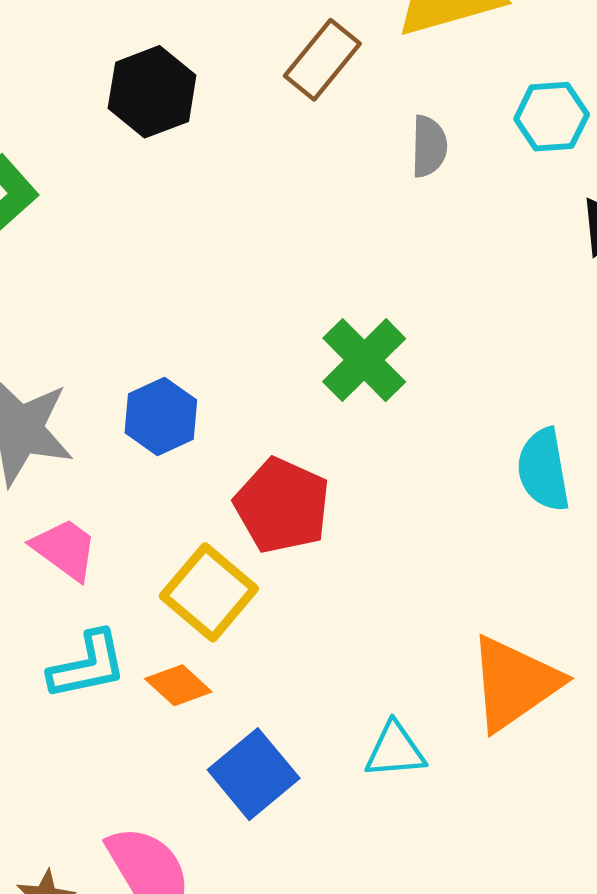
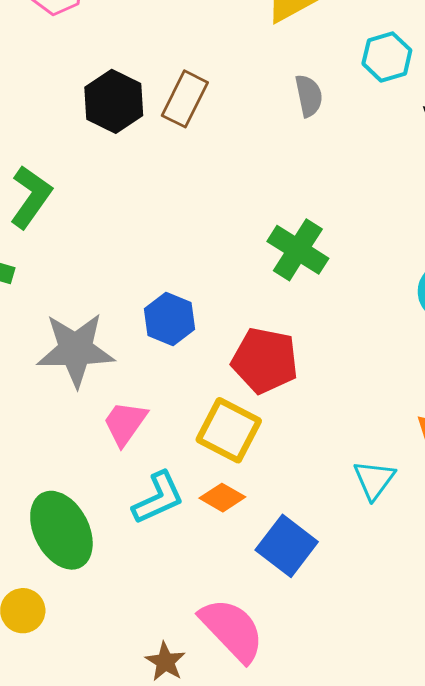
brown rectangle: (322, 60) -> (185, 99), moved
pink trapezoid: (65, 549) -> (125, 423), turned -78
cyan triangle: (395, 750) -> (374, 480), moved, turned -36

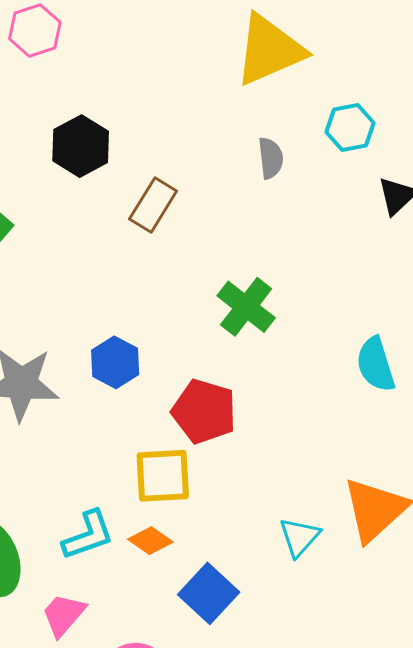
brown rectangle: (185, 99) -> (153, 205), moved
pink trapezoid: (125, 423) -> (64, 615), moved
yellow square: (229, 430) -> (163, 476), turned -36

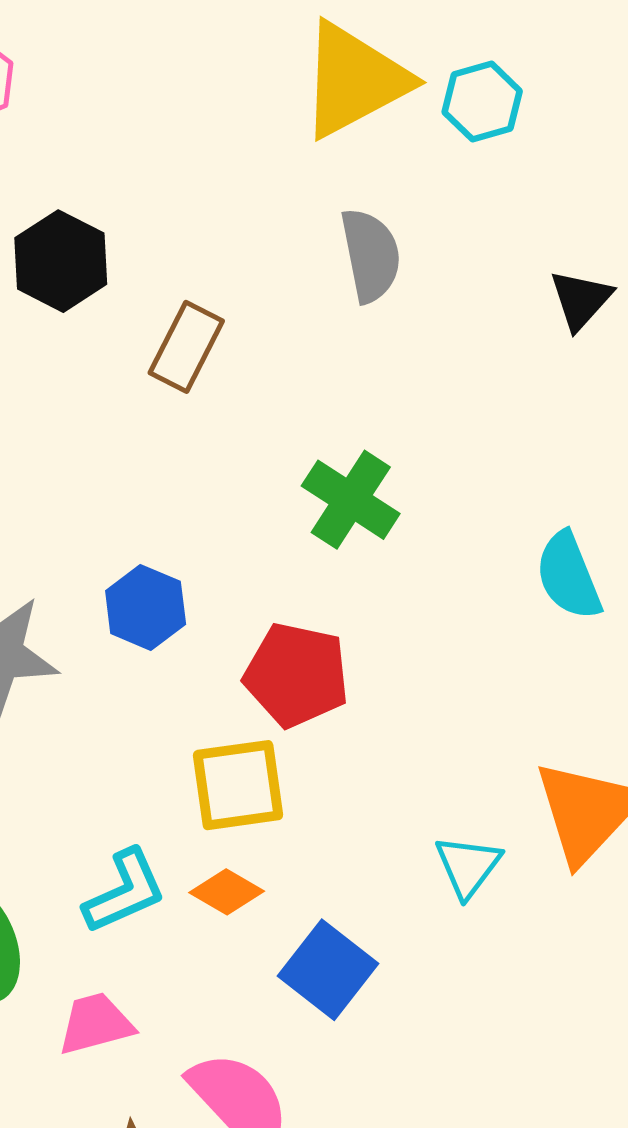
cyan hexagon: (350, 127) -> (482, 102), moved
gray semicircle: (271, 158) -> (371, 255), size x1.4
pink trapezoid: (64, 615) -> (96, 1024), turned 39

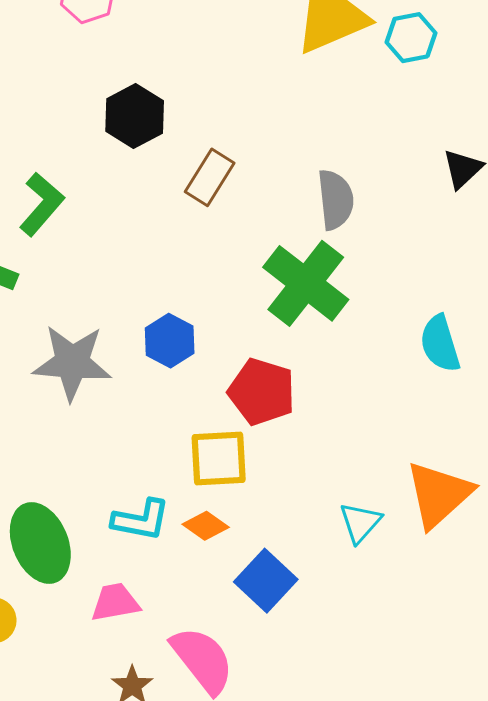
gray semicircle: (371, 255) -> (336, 200), moved
green cross: (351, 500) -> (306, 283), size x1.4
cyan L-shape: (125, 891) -> (141, 520), turned 30

